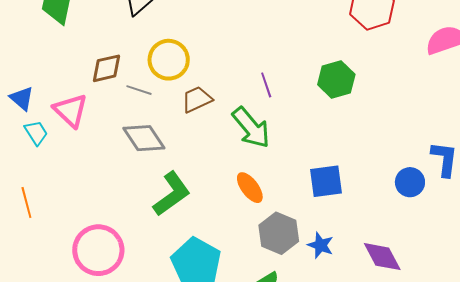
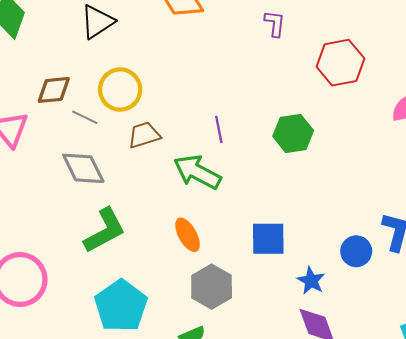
green arrow: (251, 128) -> (197, 172), turned 150
blue star: (321, 245) -> (311, 281), moved

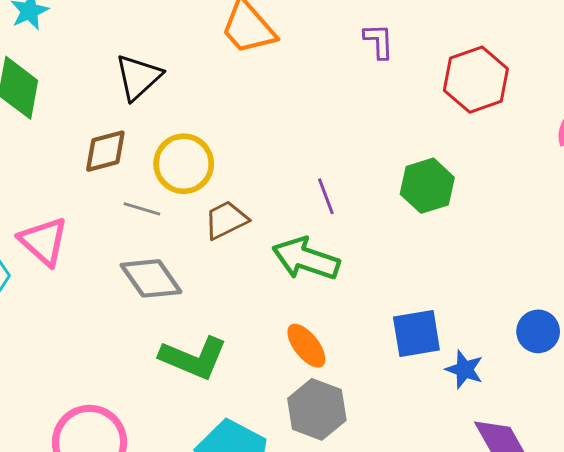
brown diamond: (54, 90) -> (105, 151), moved
green L-shape: (105, 231) -> (193, 358), turned 60
blue star: (311, 281) -> (464, 369), moved
gray hexagon: (212, 287) -> (317, 409), moved

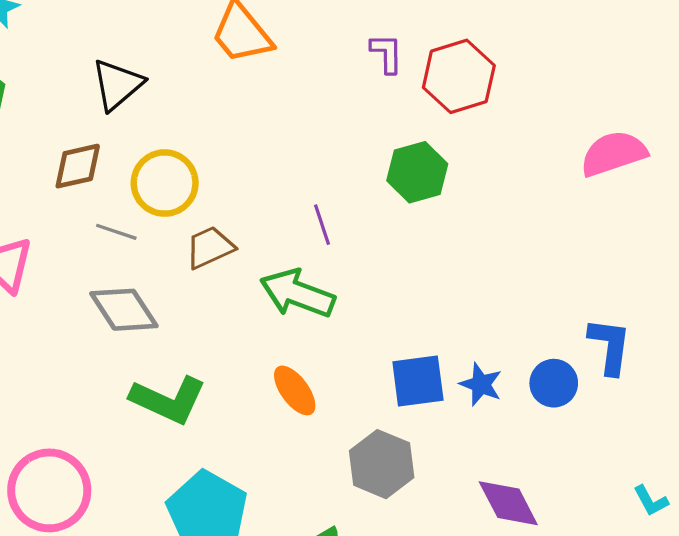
red hexagon: (476, 80) -> (459, 76), moved
green hexagon: (427, 186) -> (417, 172), moved
blue star: (464, 369) -> (481, 384), moved
gray hexagon: (317, 409) -> (382, 464), moved

